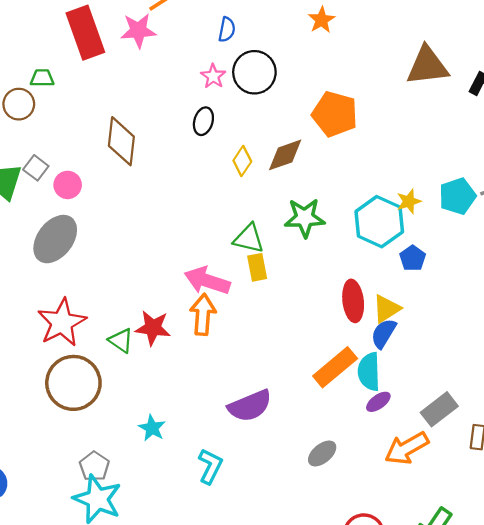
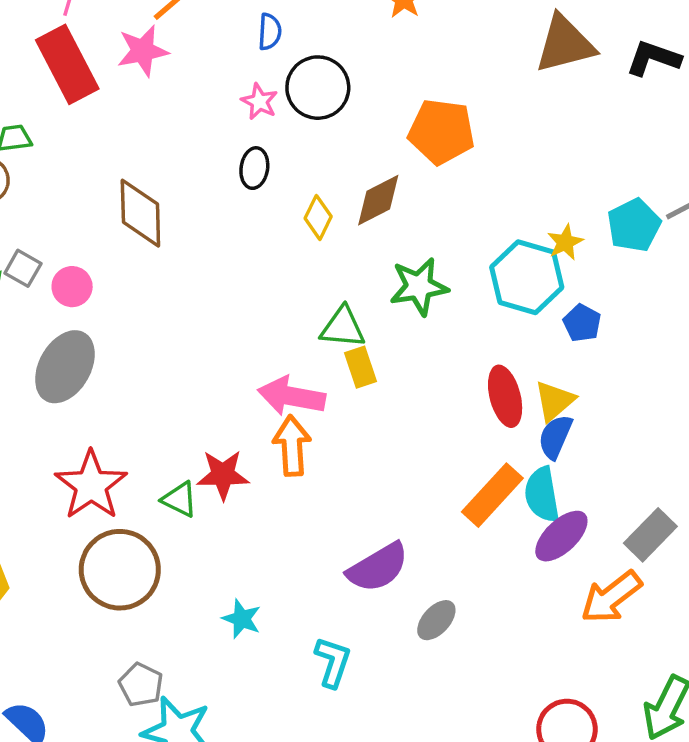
purple ellipse: (378, 402) -> (561, 536), size x1.6
gray ellipse: (322, 453) -> (436, 620), moved
gray pentagon: (94, 466) -> (141, 685), moved

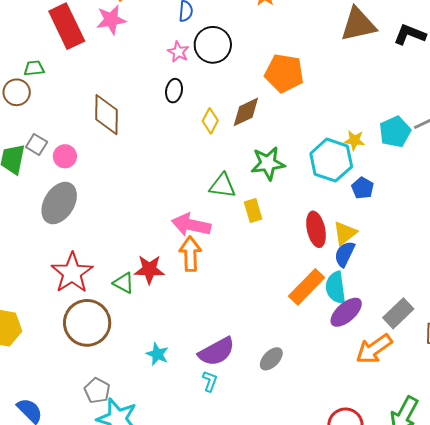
yellow star: (565, 242) -> (354, 140), turned 30
yellow rectangle: (361, 367) -> (253, 211), moved
purple semicircle: (378, 567) -> (217, 352), moved
cyan L-shape: (333, 662) -> (210, 381), size x0.7

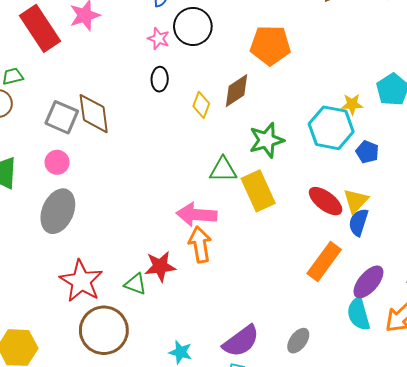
gray square: (37, 145) -> (62, 117), moved, size x1.5
yellow rectangle: (253, 211) -> (258, 191), size x1.6
red ellipse: (316, 229) -> (326, 201), turned -32
cyan semicircle: (336, 288) -> (359, 314), moved

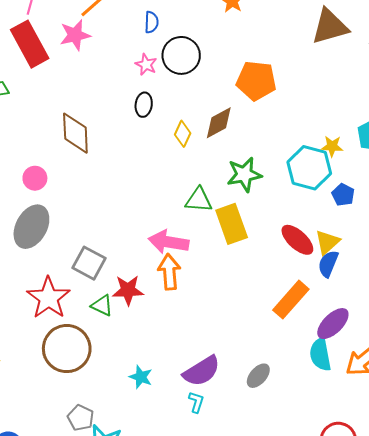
gray square: (62, 117) -> (89, 263), moved

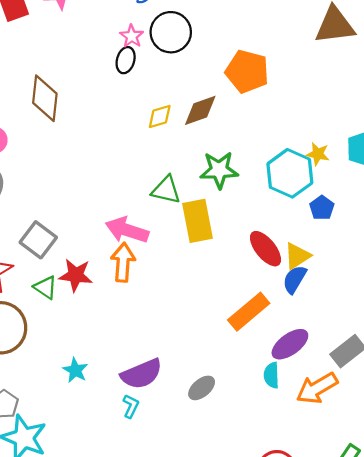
black ellipse: (144, 105) -> (126, 60), moved
yellow diamond: (183, 134) -> (160, 116), turned 40
cyan semicircle: (320, 354) -> (271, 375), size x0.7

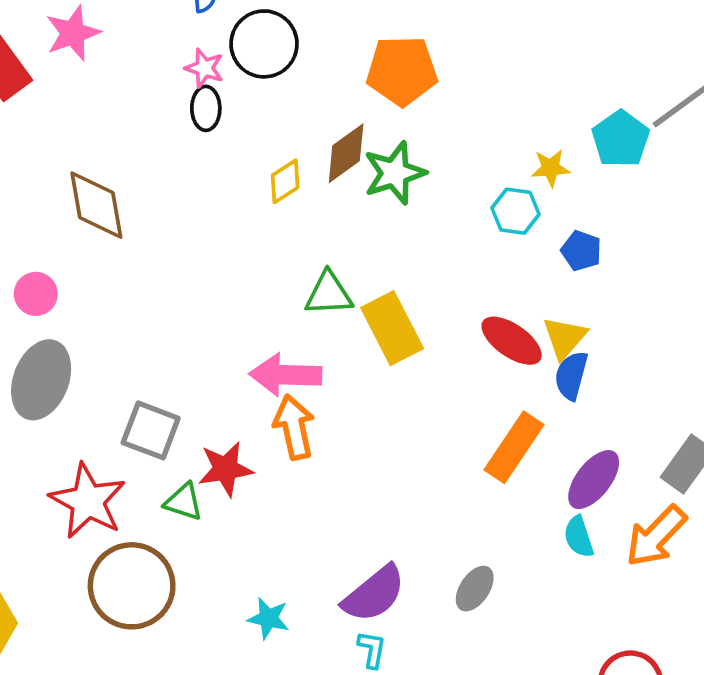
green star: (219, 170) -> (395, 173), moved
cyan hexagon: (290, 173) -> (515, 211), size x0.6

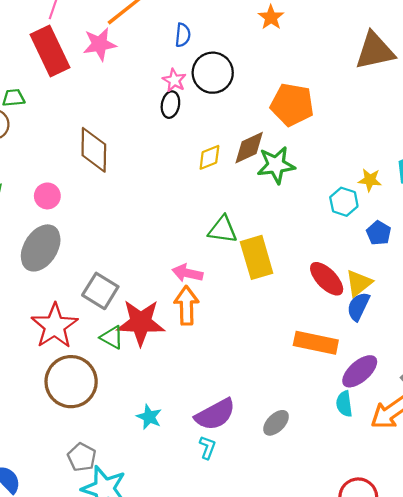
pink arrow: (286, 375) -> (187, 273), size x0.7
orange rectangle: (514, 447) -> (316, 343), turned 57
red star: (226, 469) -> (141, 323), size x1.4

